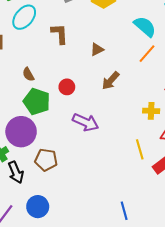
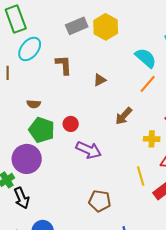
brown semicircle: (28, 74) -> (34, 104), turned -56
brown arrow: (111, 81) -> (124, 116), moved
red circle: (67, 87) -> (71, 124), moved
brown pentagon: (46, 160) -> (100, 201), moved

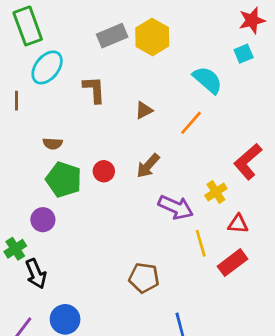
orange line: (148, 84) -> (191, 123), moved
brown arrow: (124, 116) -> (148, 166), moved
yellow cross: (152, 139) -> (216, 192), turned -35
purple arrow: (89, 150) -> (176, 207), moved
purple circle: (27, 159) -> (43, 220), size x0.6

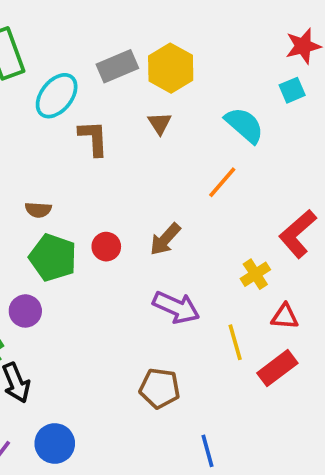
cyan ellipse: (47, 67) -> (57, 96), moved
brown triangle: (144, 110) -> (160, 123), moved, turned -36
purple arrow: (176, 207) -> (176, 307), moved

